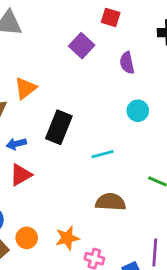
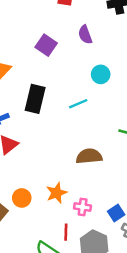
purple square: (82, 46) -> (46, 45), moved
cyan line: (103, 154) -> (78, 104), moved

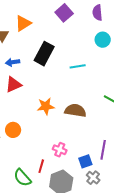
cyan circle: (101, 74) -> (103, 40), moved
orange star: (57, 193) -> (46, 106), moved

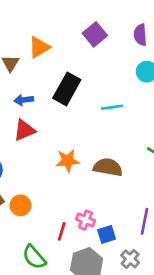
orange circle: (13, 130) -> (20, 205), moved
blue square: (85, 161) -> (107, 234), moved
red line: (41, 166) -> (62, 231), moved

